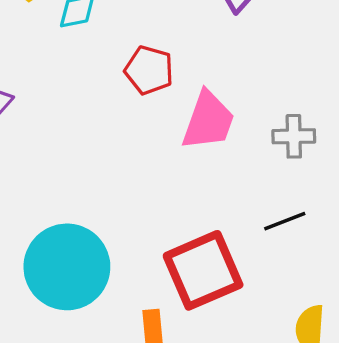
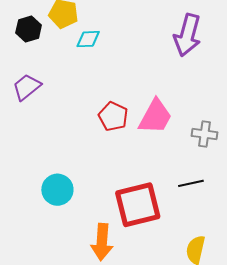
red pentagon: (149, 70) -> (113, 116), moved
cyan circle: (67, 267) -> (57, 190), size x0.6

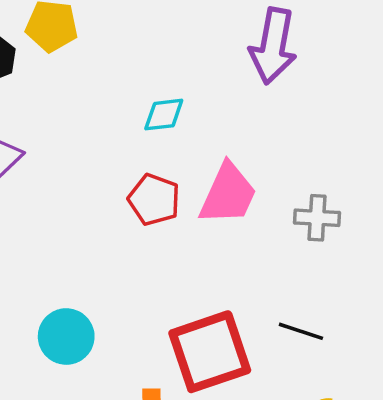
cyan diamond: (88, 39) -> (164, 115), moved
black line: (191, 183) -> (301, 331), moved, turned 35

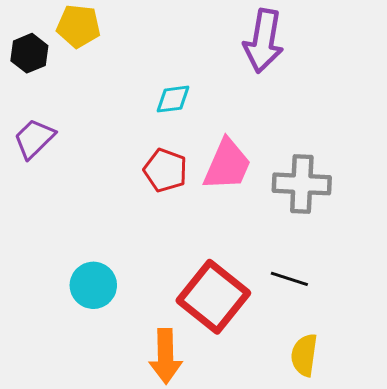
gray cross: (317, 218) -> (302, 184), size x1.5
red square: (210, 352) -> (213, 297), turned -32

